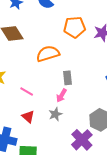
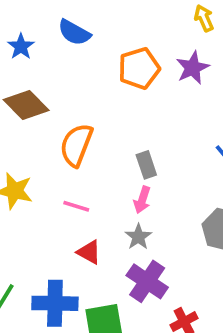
orange semicircle: (48, 54) -> (76, 145), moved, turned -40
purple cross: (82, 140) -> (147, 281), moved

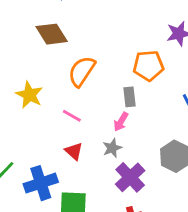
orange pentagon: (139, 68) -> (148, 66), moved
purple cross: (147, 281) -> (130, 177), moved
blue cross: (55, 303) -> (41, 183), turned -32

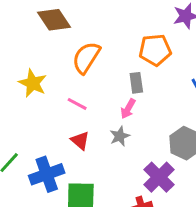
purple cross: (130, 177) -> (159, 177), moved

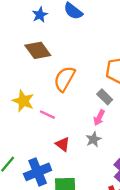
gray rectangle: (136, 83) -> (105, 97), turned -35
pink line: (77, 104) -> (47, 115), moved

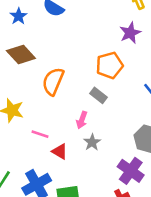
pink line: (47, 115) -> (40, 134), moved
pink arrow: (99, 118) -> (82, 120), moved

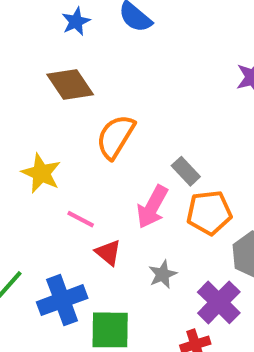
orange pentagon: (110, 65) -> (209, 213), moved
pink arrow: (82, 120) -> (152, 207), size x1.5
gray star: (92, 142) -> (163, 274), moved

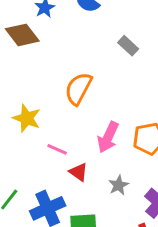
brown diamond: (70, 84) -> (22, 35), moved
gray rectangle: (186, 171) -> (128, 46), moved

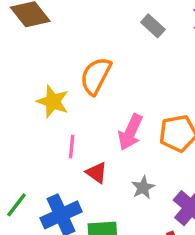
yellow star: (27, 118) -> (53, 102), moved
pink line: (57, 149) -> (72, 147), turned 72

